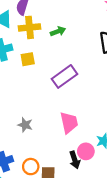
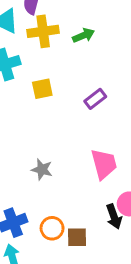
yellow square: (28, 59) -> (42, 89), moved
purple rectangle: (65, 76) -> (95, 99), size x0.6

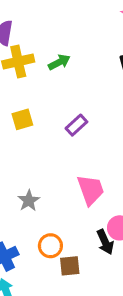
gray star: (42, 169) -> (29, 201), turned 30
orange circle: (52, 228) -> (50, 246), moved

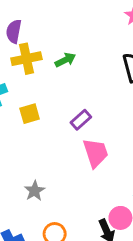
pink trapezoid: (91, 190) -> (96, 153), moved

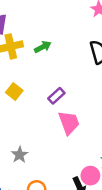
yellow square: (30, 114) -> (14, 91), turned -35

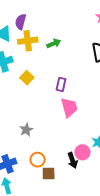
purple rectangle: (56, 96) -> (61, 84), turned -40

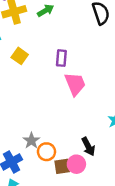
gray star: (26, 130) -> (31, 141), moved
pink circle: (82, 152) -> (76, 164), moved

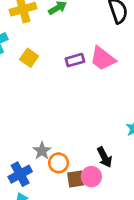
purple rectangle: (61, 58) -> (75, 60), turned 70
pink trapezoid: (75, 84) -> (103, 58), moved, turned 150

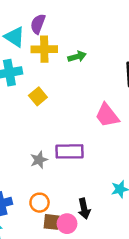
purple rectangle: (75, 60) -> (70, 151), moved, size x1.5
gray star: (42, 151) -> (39, 160), moved

